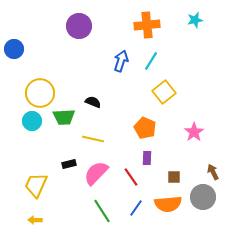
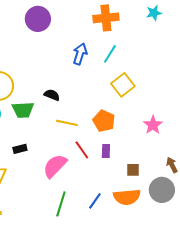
yellow line: (93, 139) -> (67, 123), moved
black rectangle: (69, 164) -> (20, 149), moved
red line: (131, 177) -> (82, 150), moved
green line: (102, 211) -> (61, 204), turned 50

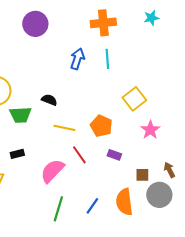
cyan line: (110, 54) -> (107, 59), turned -36
yellow square: (123, 85) -> (134, 99), moved
purple rectangle: (106, 151) -> (114, 155), moved, turned -72
brown square: (133, 170) -> (142, 175), moved
orange semicircle: (127, 197) -> (124, 202), turned 88

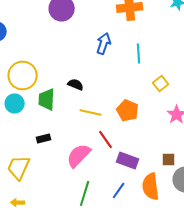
cyan line: (107, 59) -> (139, 54), moved
yellow square: (134, 99) -> (161, 84), size x0.7
green trapezoid: (20, 115) -> (47, 100), turned 95
purple rectangle: (114, 155) -> (128, 160), moved, size x1.5

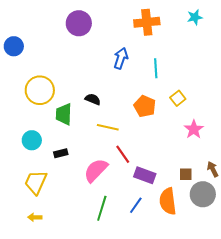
cyan circle: (15, 104) -> (32, 140), moved
orange pentagon: (128, 110) -> (145, 106), moved

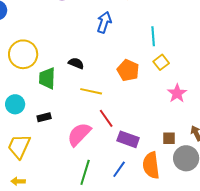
cyan line: (156, 68) -> (153, 36), moved

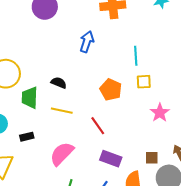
yellow square: (161, 62) -> (144, 82), turned 35
yellow line: (91, 91) -> (62, 111), moved
red line: (106, 118) -> (98, 126), moved

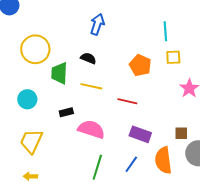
blue arrow: (87, 42) -> (97, 24), moved
red line: (98, 126) -> (127, 101), turned -42
black rectangle: (27, 137) -> (66, 112), moved
pink semicircle: (62, 154) -> (91, 129), turned 64

